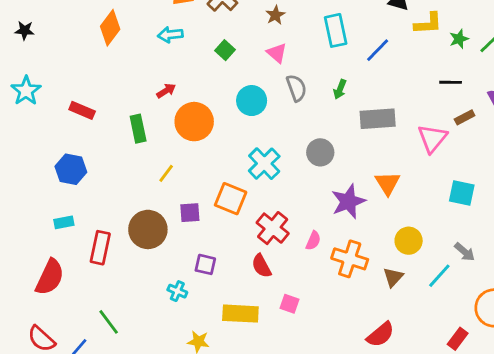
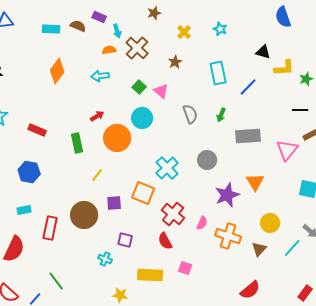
pink triangle: (277, 53) -> (161, 91), moved
cyan circle: (252, 101) -> (142, 118), moved

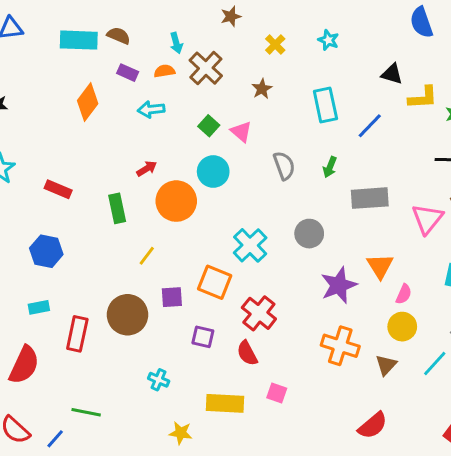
purple rectangle: (99, 17) -> (128, 73), moved
cyan rectangle: (51, 29) -> (79, 40), size x1.4
pink semicircle: (202, 223) -> (404, 294), moved
purple square: (125, 240) -> (203, 337), moved
green line: (56, 281) -> (86, 412), turned -42

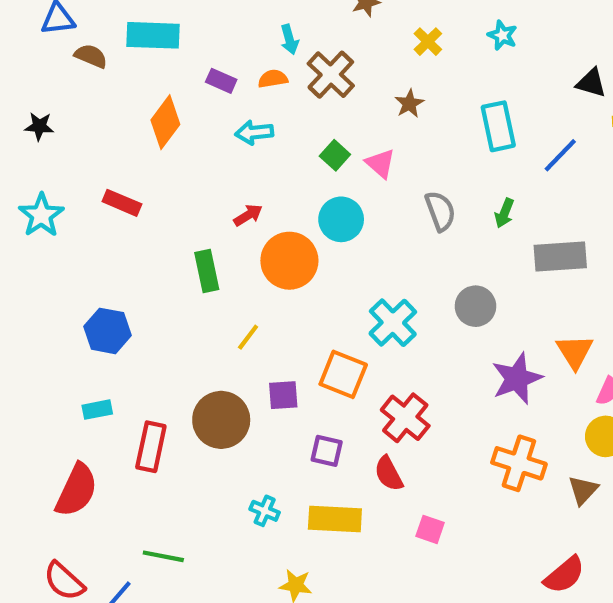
brown semicircle: (119, 36) -> (91, 56), moved
red rectangle: (58, 189) -> (122, 203), moved
yellow rectangle: (225, 403) -> (335, 519), moved

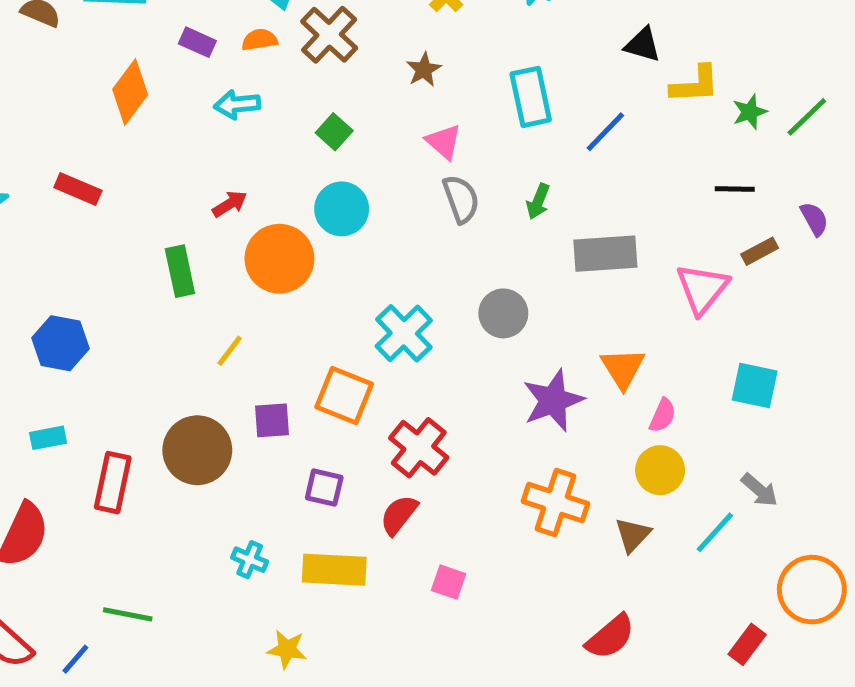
pink triangle: (380, 164) -> (444, 142), moved
red semicircle: (389, 474) -> (399, 515), turned 66

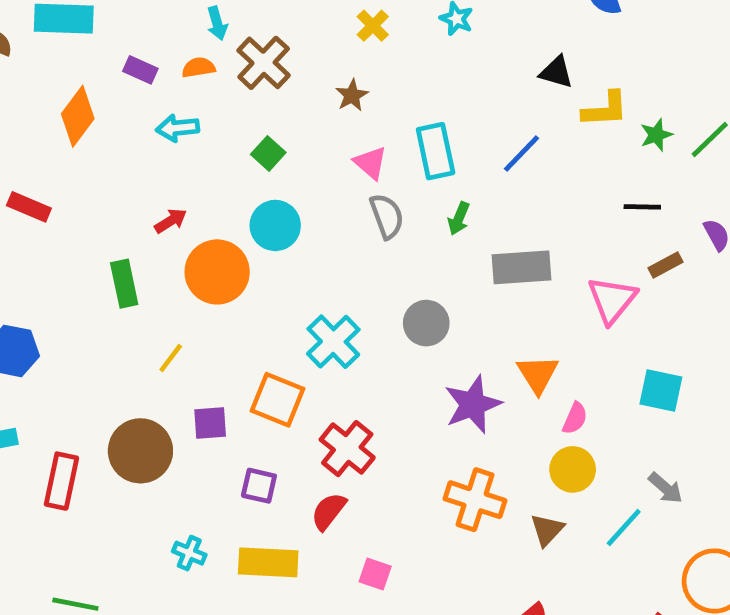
cyan rectangle: (531, 97) -> (436, 151), moved

